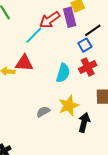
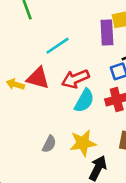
red arrow: (50, 20) -> (75, 79), moved
gray semicircle: (43, 112) -> (49, 144), turned 136

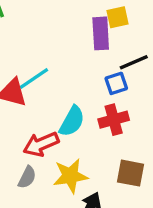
cyan line: (58, 46) -> (34, 79), moved
red arrow: (75, 79) -> (41, 144), moved

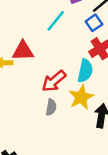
cyan line: (34, 79) -> (56, 21), moved
cyan semicircle: (72, 121) -> (85, 71), moved

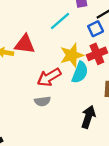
yellow star: (81, 97) -> (72, 55), moved
gray semicircle: (51, 107) -> (42, 101), turned 63

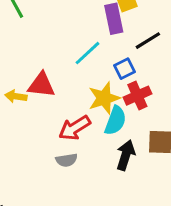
blue square: (96, 29) -> (124, 69), moved
black arrow: (88, 117) -> (126, 155), moved

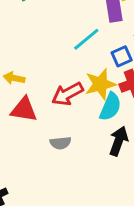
red triangle: (41, 85) -> (24, 110), moved
red arrow: (75, 128) -> (67, 94), moved

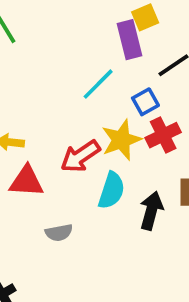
cyan semicircle: (110, 107) -> (112, 190), moved
gray semicircle: (60, 143) -> (59, 233), moved

